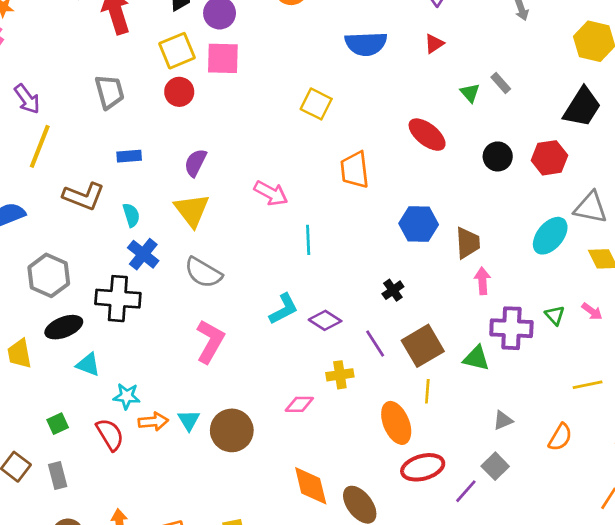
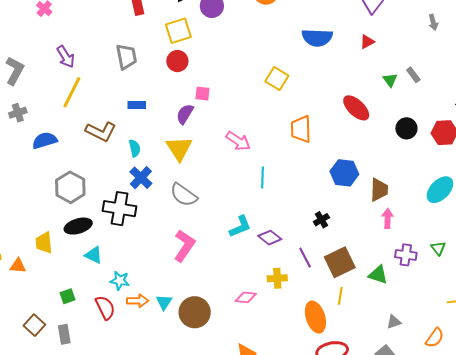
pink square: (223, 58) -> (202, 94), moved, size x0.6
purple cross: (511, 328) -> (406, 255), size x0.7

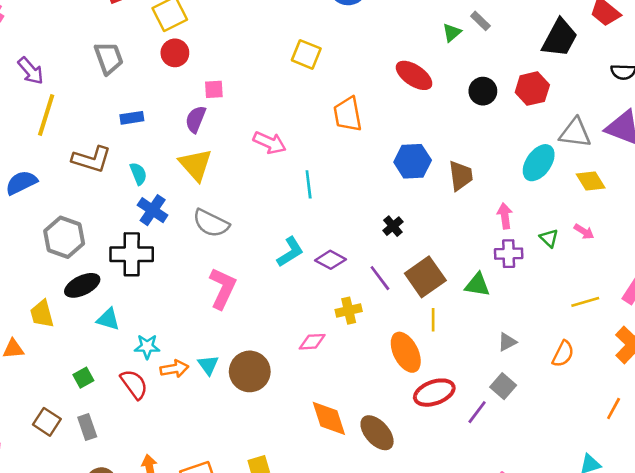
green triangle: (390, 80) -> (452, 33), turned 35
pink arrow: (388, 218) -> (505, 216), moved

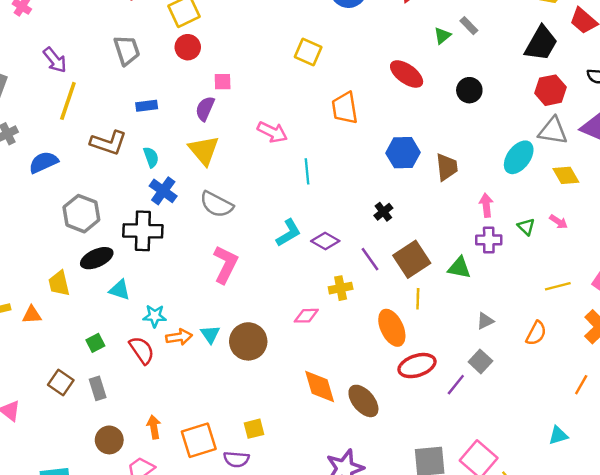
red hexagon: (532, 89) -> (551, 90), moved

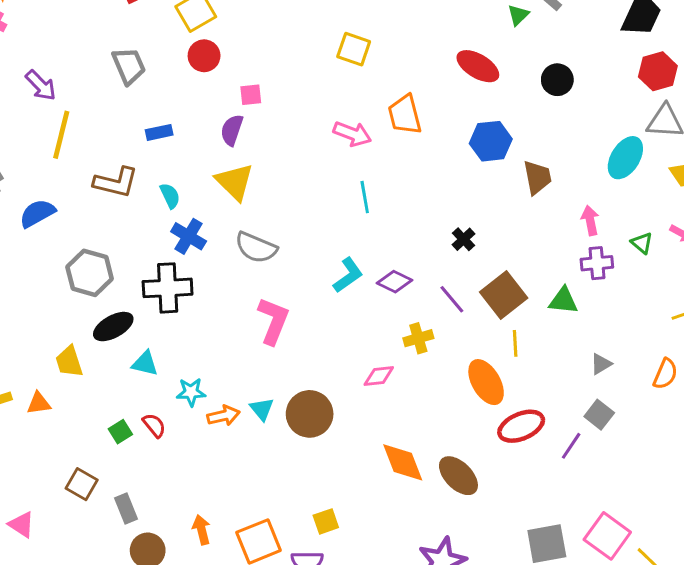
pink arrow: (272, 132) -> (352, 134), moved
blue hexagon: (403, 153) -> (491, 141), moved
red semicircle: (142, 350) -> (154, 425), moved, size x0.7
gray rectangle: (98, 388) -> (126, 509), moved

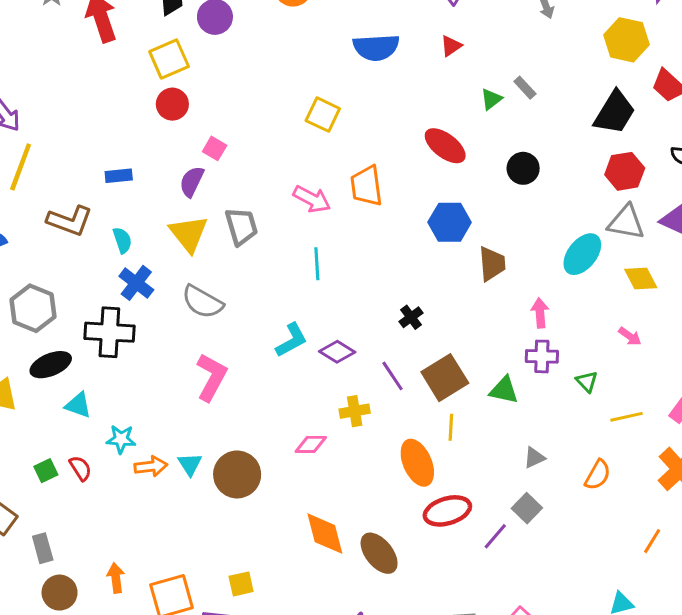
gray trapezoid: (129, 66) -> (241, 226), moved
pink square: (251, 95) -> (215, 148), turned 30
green triangle: (642, 243) -> (587, 382), moved

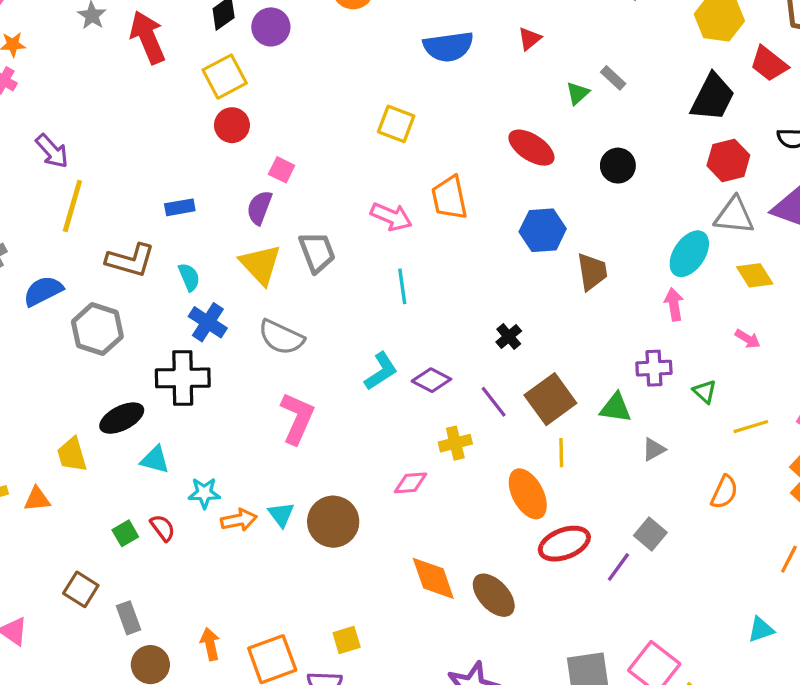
gray hexagon: (33, 308) -> (97, 329), moved
pink arrow: (540, 313) -> (674, 304), moved
gray triangle: (534, 458) -> (654, 449), moved

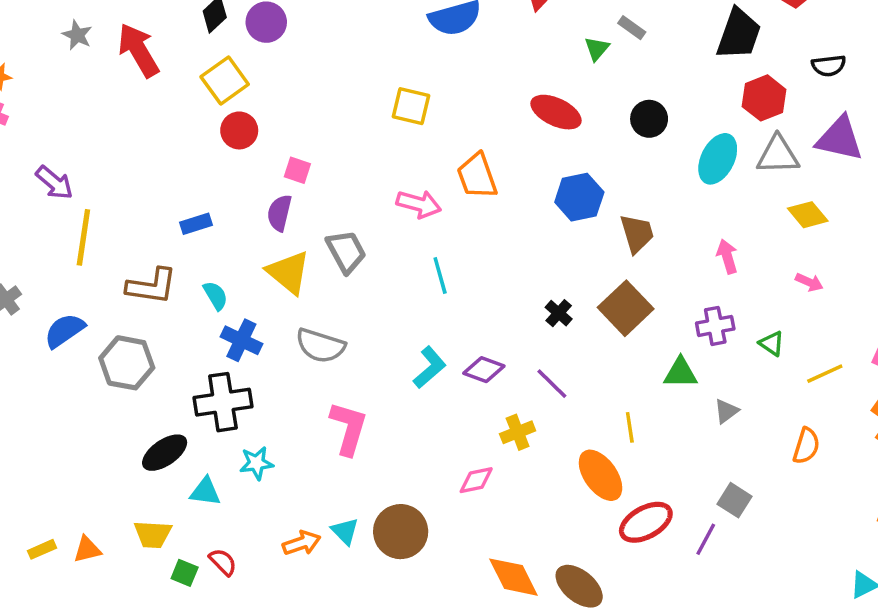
cyan ellipse: (689, 254) -> (718, 159), moved
brown square: (550, 399) -> (626, 308), moved
yellow trapezoid: (72, 455) -> (153, 534), moved, turned -63
cyan star: (204, 493) -> (257, 463), moved
green square: (125, 533) -> (185, 573), turned -30

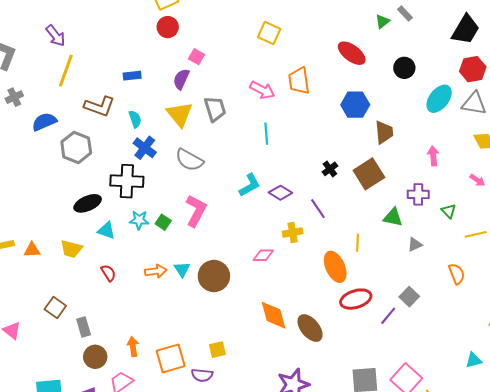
orange semicircle: (806, 446) -> (457, 274), turned -50
green square: (185, 573) -> (163, 222), moved

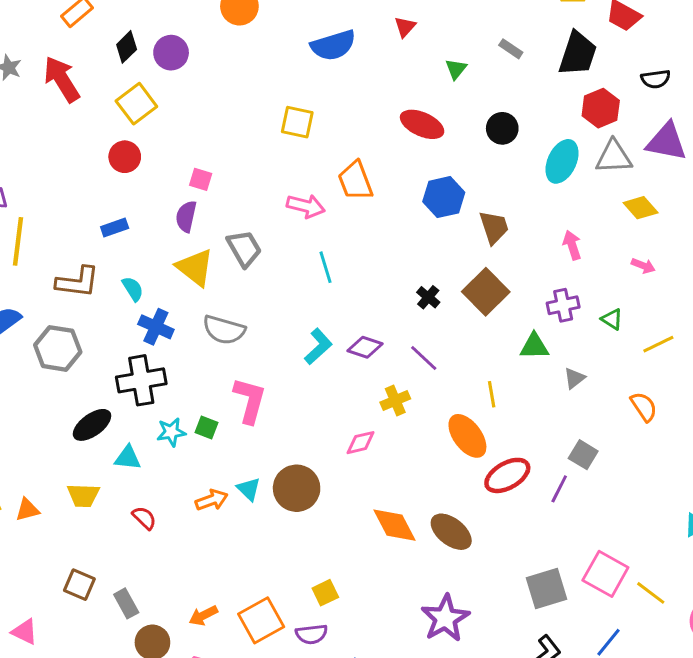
gray rectangle: (405, 14) -> (511, 49), moved
red circle: (168, 27) -> (125, 157), moved
orange arrow: (133, 347) -> (203, 615), turned -96

